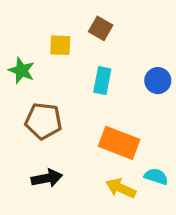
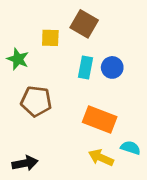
brown square: (101, 28) -> (84, 24), size x1.4
blue circle: (158, 81) -> (112, 67), moved
black arrow: (47, 178) -> (25, 163), moved

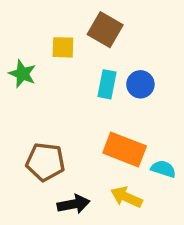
brown pentagon: (36, 101) -> (45, 162), moved
cyan semicircle: (131, 148) -> (163, 169), moved
black arrow: (25, 163) -> (74, 204), moved

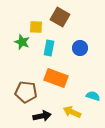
green star: (22, 74) -> (22, 42), moved
cyan rectangle: (107, 84) -> (49, 48), moved
orange rectangle: (125, 149) -> (56, 78), moved

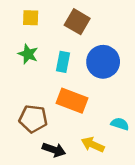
yellow square: (36, 27) -> (31, 18), moved
blue circle: (80, 48) -> (103, 62), size x1.6
black arrow: (42, 116) -> (54, 150), turned 30

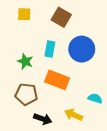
green star: (28, 54) -> (25, 61), moved

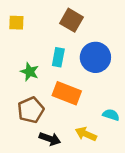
yellow square: (24, 14) -> (16, 23), moved
brown pentagon: (26, 94) -> (31, 110), turned -30

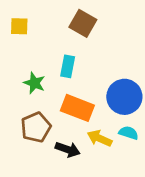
blue circle: (95, 57) -> (124, 97), moved
yellow arrow: (86, 134) -> (99, 138), moved
black arrow: (50, 139) -> (68, 149), moved

